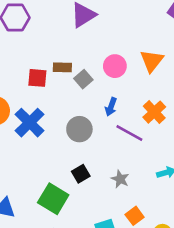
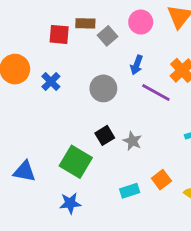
blue cross: (30, 123) -> (51, 82), size x0.6
gray star: (120, 179) -> (132, 141), moved

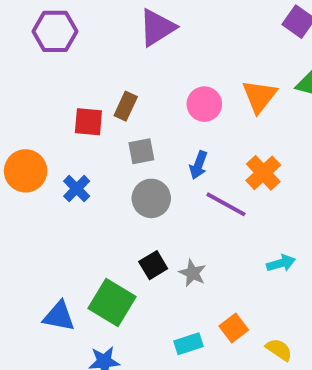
brown rectangle: (85, 23) -> (126, 106), turned -66
gray square: (108, 36) -> (141, 151), moved, turned 30
blue triangle: (25, 171) -> (59, 316), moved

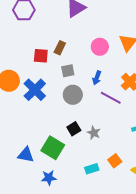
blue cross: (77, 189) -> (35, 90), size x1.6

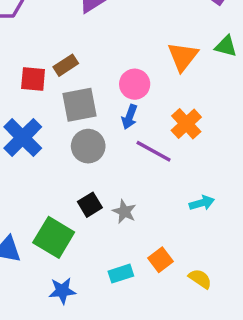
pink circle: (100, 47) -> (135, 84), moved
brown rectangle: (60, 48) -> (66, 65), turned 32
gray square: (68, 71) -> (80, 105), size x1.5
blue star: (49, 178) -> (62, 291), moved

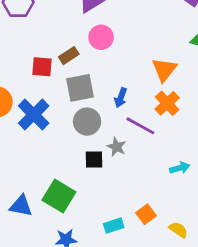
orange triangle: (183, 57) -> (164, 70), moved
pink circle: (135, 84) -> (101, 37), moved
black square: (90, 205) -> (94, 159), moved, turned 30
gray star: (124, 212) -> (117, 147), moved

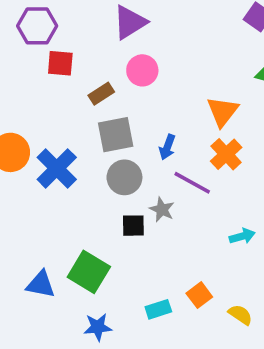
red square: (42, 67) -> (60, 63), moved

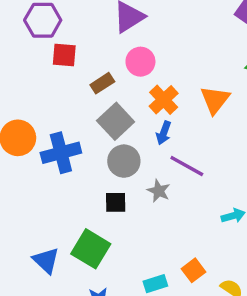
gray square: (116, 135) -> (116, 121), turned -32
orange cross: (226, 154) -> (164, 100), moved
blue cross: (57, 168) -> (61, 153), turned 30
black square: (133, 226) -> (116, 202), moved
blue triangle: (41, 284) -> (46, 260), turned 32

